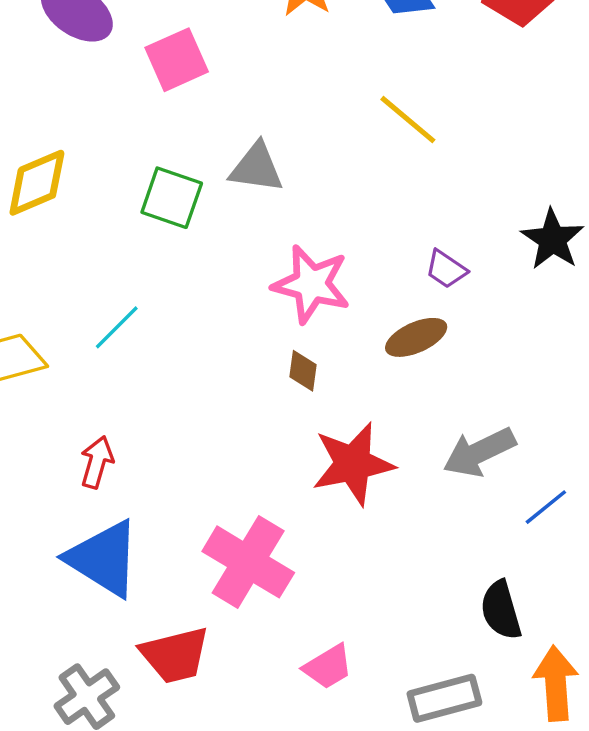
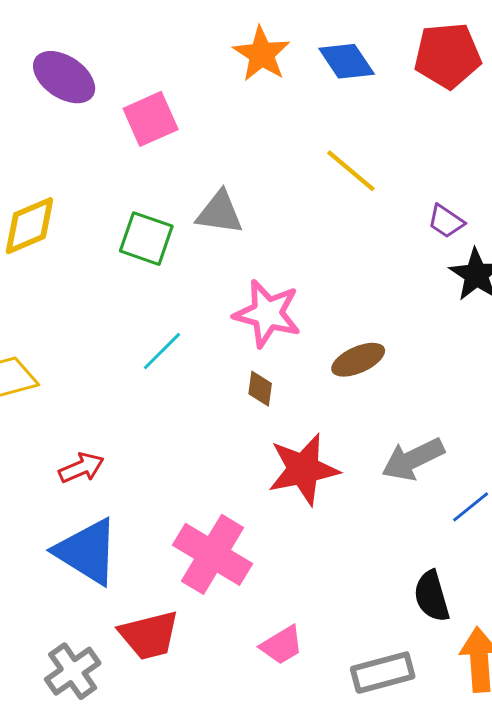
purple trapezoid: (446, 269) -> (446, 221), moved
cyan line: (117, 327) -> (162, 351), moved
red arrow: (97, 462) -> (81, 468), turned 51

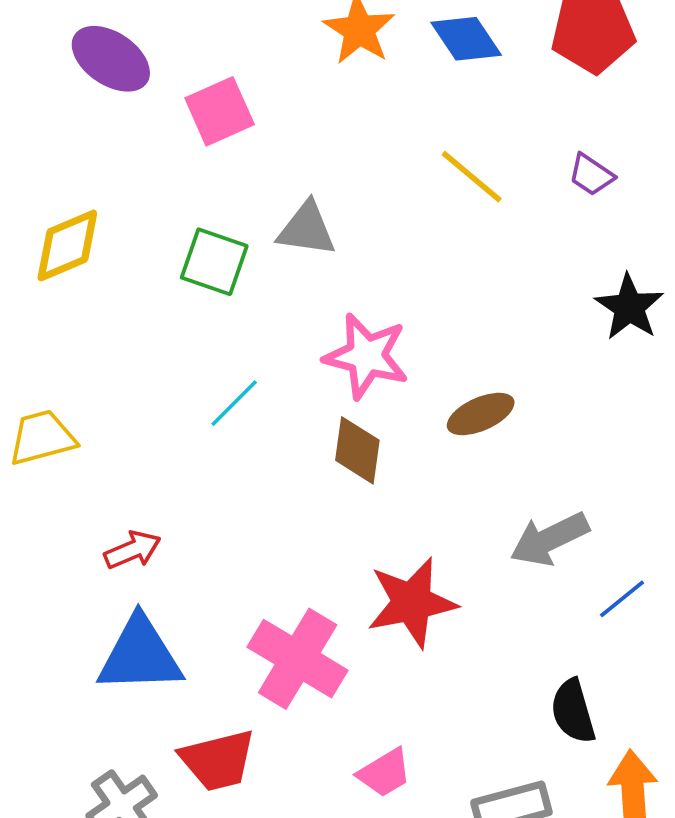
purple trapezoid: (446, 221) -> (591, 175), moved
brown diamond: (260, 389) -> (357, 450), size x1.5
red star: (303, 469) -> (412, 603), moved
blue triangle: (87, 551) -> (140, 655), turned -34

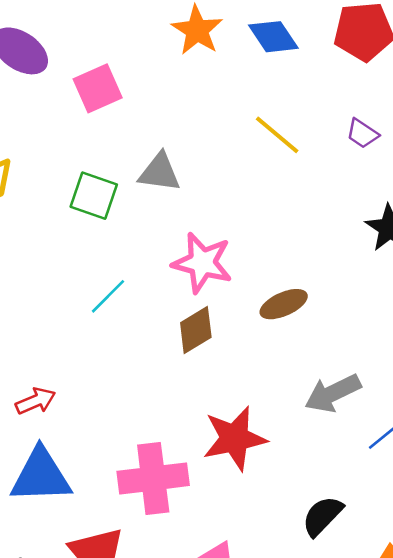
brown diamond: (357, 450) -> (196, 330), turned 51
pink cross: (298, 659) -> (153, 478), turned -38
black semicircle: (573, 711) -> (322, 516), moved, turned 60

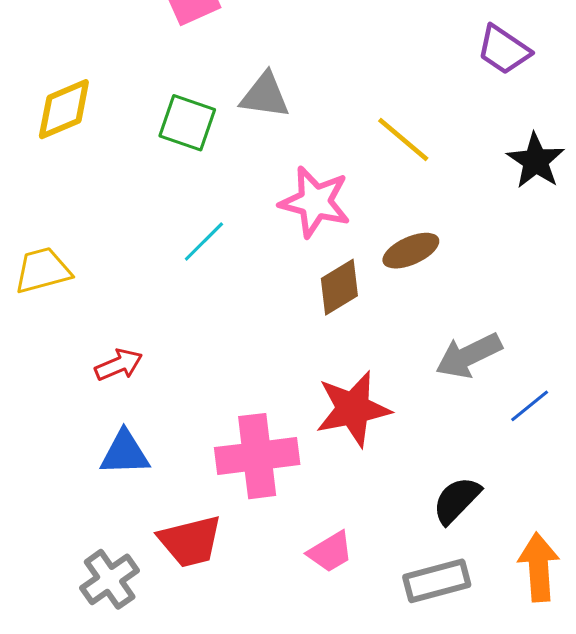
purple trapezoid: (362, 134) -> (504, 50), size x1.4
yellow line: (277, 135) -> (403, 140), moved
brown diamond: (196, 330) -> (339, 287), moved
blue triangle: (41, 476) -> (125, 453), size x0.7

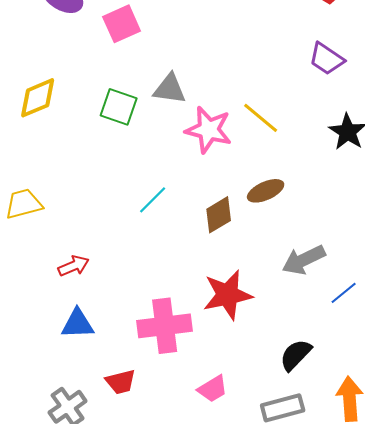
pink star: (315, 202) -> (209, 130), moved
cyan line: (204, 241) -> (153, 200), moved
red trapezoid: (190, 541) -> (121, 382), size x0.7

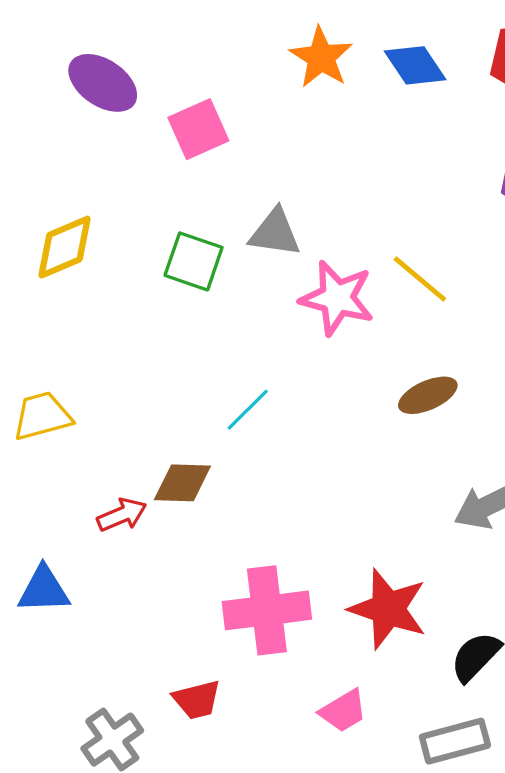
brown diamond: (219, 215) -> (182, 483), moved, turned 33
red star: (228, 295) -> (388, 609), moved, turned 30
blue triangle: (78, 324) -> (44, 590), moved

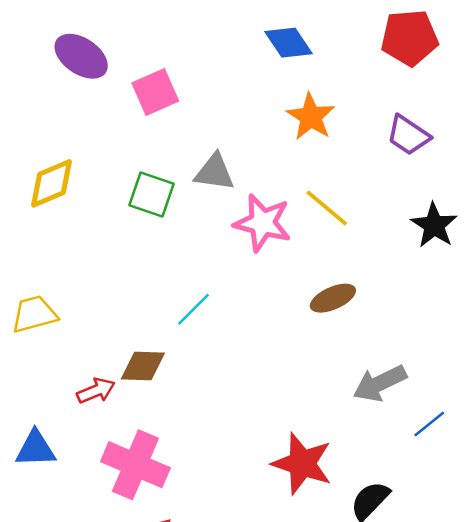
orange star: (321, 57) -> (311, 117), moved
blue diamond: (415, 65) -> (289, 43), moved
pink cross: (267, 610) -> (135, 465), moved, turned 30

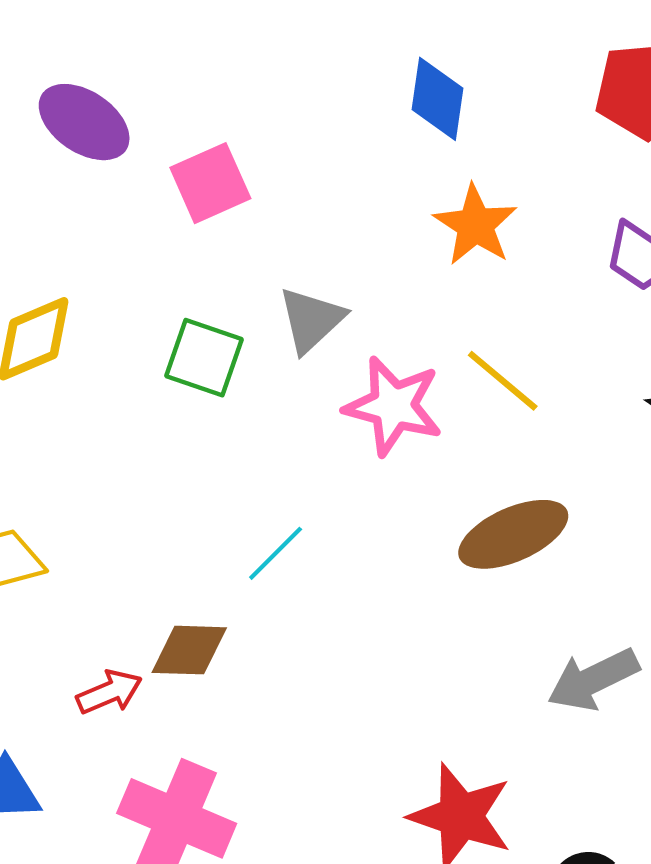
blue diamond: (289, 43) -> (438, 99), turned 42
gray triangle: (214, 172) -> (311, 320), turned -51
brown ellipse: (333, 298) -> (513, 534), size x1.4

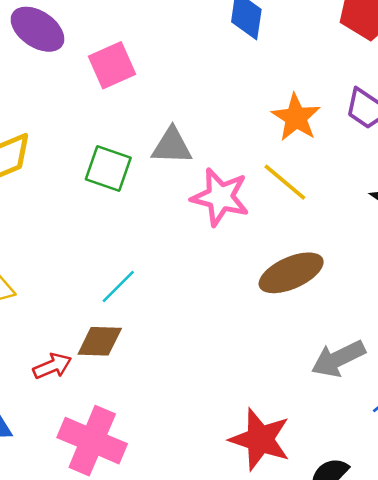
orange star: (475, 225) -> (296, 117), moved
gray triangle: (311, 320) -> (172, 146), turned 45
cyan line: (276, 553) -> (118, 287), moved

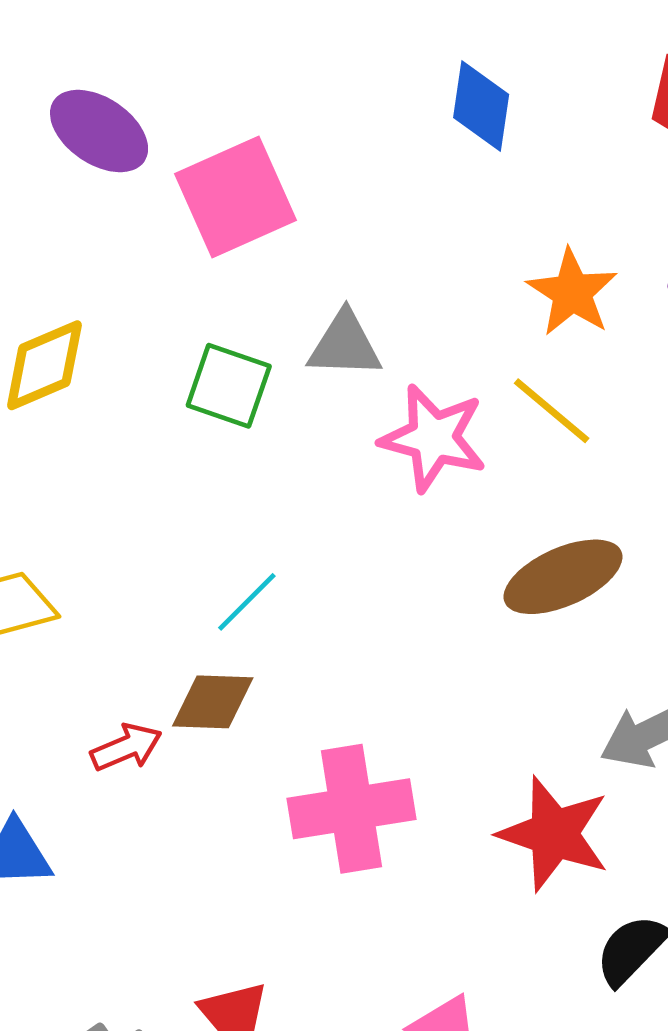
pink square: (112, 65) -> (235, 197), size x1.4
red star: (260, 439) -> (554, 834), moved
pink cross: (92, 441) -> (351, 809), moved, turned -32

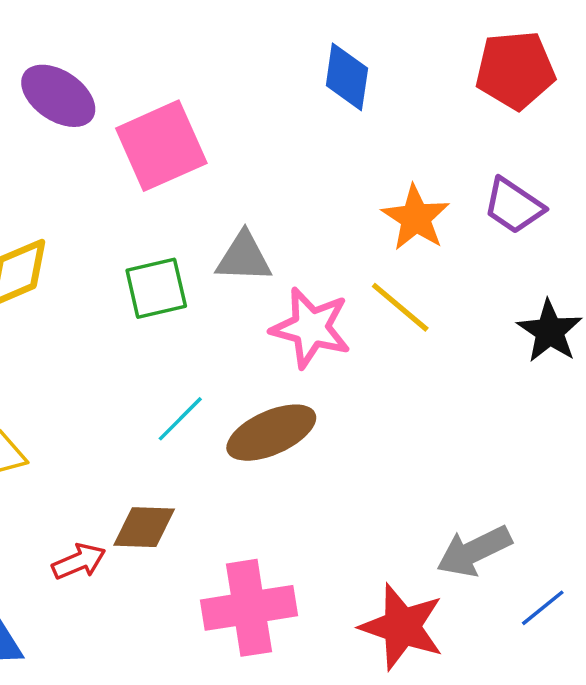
green square: (229, 386) -> (156, 288), turned -32
brown ellipse: (563, 577) -> (271, 433), moved
cyan line: (247, 602) -> (180, 419), moved

